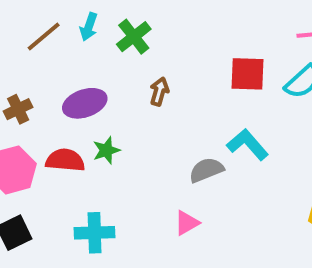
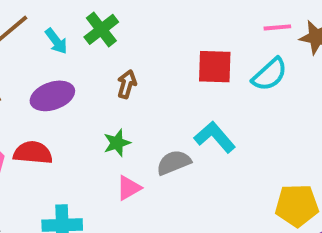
cyan arrow: (89, 27) -> (56, 41), moved, turned -56
green star: (106, 150) -> (117, 143), moved
pink triangle: (187, 223) -> (129, 188), moved

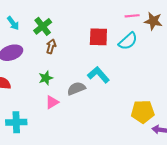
green cross: (101, 29) -> (43, 26), moved

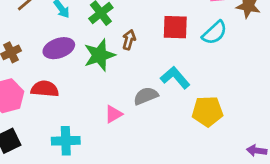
brown arrow: (51, 46) -> (129, 40), moved
green star: (46, 78) -> (99, 55), moved, size x1.6
yellow pentagon: (143, 112) -> (208, 111), moved

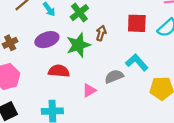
red semicircle: (45, 89) -> (59, 71), moved

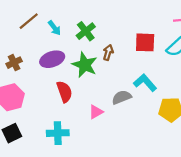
green star: (78, 45) -> (85, 65), turned -30
red semicircle: (59, 71) -> (64, 92), turned 66

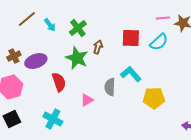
purple ellipse: (52, 59) -> (36, 61), moved
gray semicircle: (122, 97) -> (110, 87), turned -66
cyan cross: (58, 133) -> (53, 119), turned 30

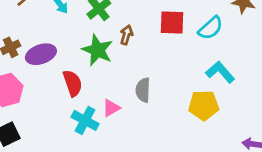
cyan L-shape: (131, 74) -> (220, 72), moved
cyan cross: (53, 119) -> (85, 120), moved

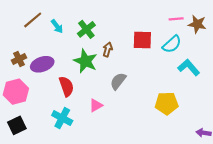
cyan L-shape: (220, 72) -> (189, 67), moved
gray semicircle: (143, 90) -> (118, 81), moved, turned 36
cyan cross: (85, 120) -> (62, 118), moved

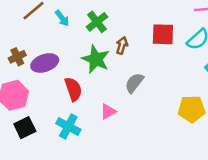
black square: (17, 125) -> (25, 128), moved

